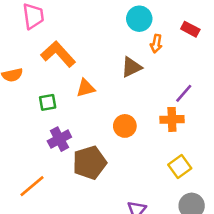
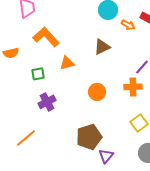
orange arrow: (156, 44) -> (128, 25), moved, turned -72
brown pentagon: (90, 163) -> (89, 137), moved

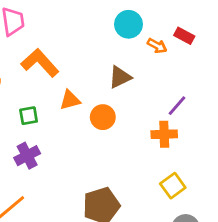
orange circle: (97, 92) -> (103, 117), moved
purple cross: (47, 102) -> (27, 156), moved

